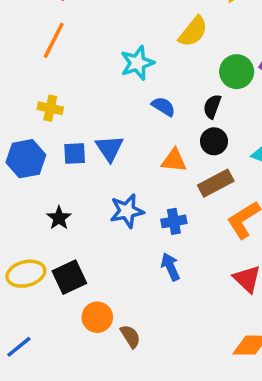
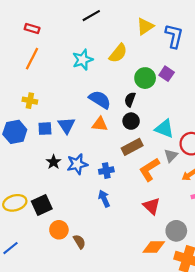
cyan star: (137, 63) -> (83, 60), moved
blue semicircle: (163, 106) -> (100, 100), size x1.5
orange triangle: (174, 160) -> (100, 124), moved
black star: (59, 218) -> (54, 162), moved

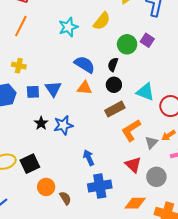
gray triangle: (171, 156) -> (151, 142), moved
blue cross: (106, 171) -> (100, 186), moved, size x1.6
gray circle: (176, 231) -> (156, 177), moved

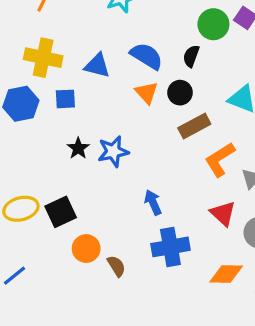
yellow cross: (19, 66) -> (43, 58), size x1.6
black circle: (114, 85) -> (180, 93), moved
orange triangle: (85, 88) -> (147, 93), turned 42
blue triangle: (53, 89) -> (97, 66), moved, turned -42

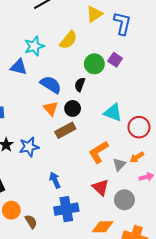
blue triangle: (97, 66) -> (19, 67), moved
brown rectangle: (194, 126) -> (65, 130), moved

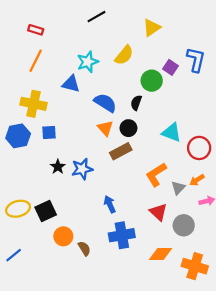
blue L-shape: (122, 23) -> (196, 60), moved
purple square: (115, 60) -> (170, 67), moved

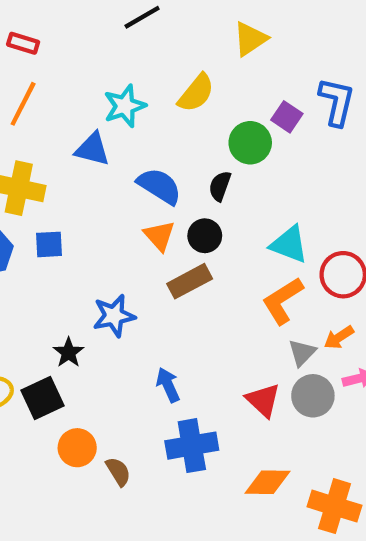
black star: (58, 167) -> (69, 353), moved
orange L-shape: (156, 174) -> (283, 301), moved
gray circle: (184, 225) -> (313, 396), moved

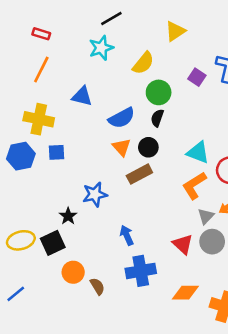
cyan star: (125, 106) -> (101, 48), moved
green circle: (250, 143) -> (159, 92), moved
blue semicircle: (159, 186) -> (122, 118), turned 120

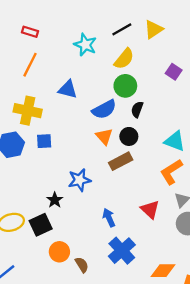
black line: (111, 18) -> (122, 29), moved
cyan star: (101, 48) -> (85, 45), turned -30
green circle: (159, 92) -> (125, 86), moved
red triangle: (183, 244) -> (150, 209), moved
blue cross: (141, 271) -> (122, 251), turned -32

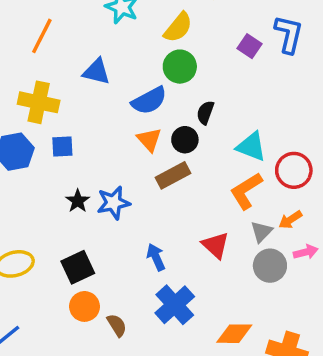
black semicircle: (137, 109) -> (205, 112), moved
black star: (55, 200) -> (78, 201), moved
black square: (41, 225) -> (78, 267), moved

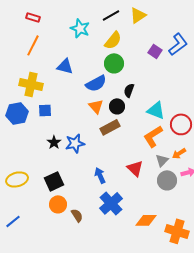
blue L-shape: (289, 34) -> (178, 44), turned 40

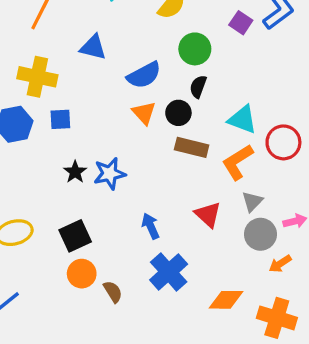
green circle: (114, 63) -> (195, 49), moved
brown rectangle: (110, 127) -> (192, 147), moved, turned 42
orange arrow: (179, 153) -> (280, 264), moved

